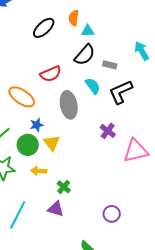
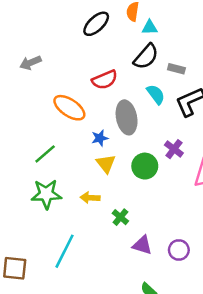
blue star: (37, 125) -> (100, 138), moved
green circle: (28, 145) -> (145, 166), moved
purple triangle: (56, 209) -> (142, 245), moved

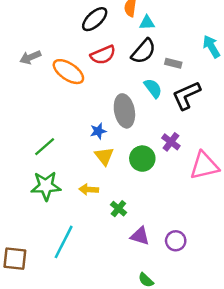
red semicircle: (105, 80) -> (103, 55), moved
orange ellipse: (69, 108) -> (68, 72), moved

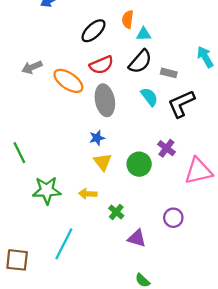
gray ellipse: (124, 111) -> (105, 100), moved
green line: (45, 147) -> (19, 153), moved, turned -75
purple circle: (176, 241) -> (173, 218), moved

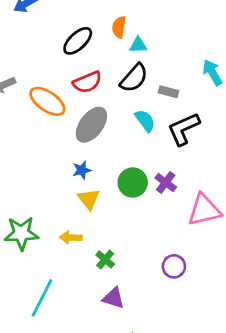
gray ellipse: (105, 100) -> (91, 125), turned 48
green circle: (139, 164) -> (133, 182), moved
purple triangle: (137, 238) -> (113, 298), moved

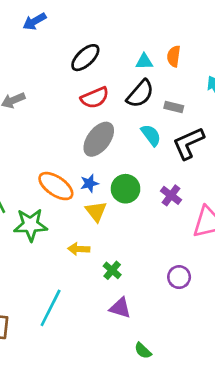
orange semicircle: (119, 27) -> (174, 56), moved
orange ellipse: (47, 101) -> (56, 186), moved
green circle: (133, 182) -> (126, 189), moved
green star: (21, 233) -> (30, 225), moved

